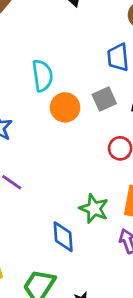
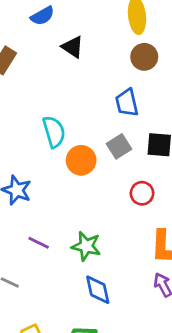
green star: (94, 209) -> (86, 246), moved

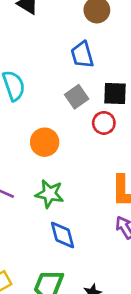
orange circle: (81, 160) -> (45, 142), moved
red circle: (142, 193) -> (104, 123), moved

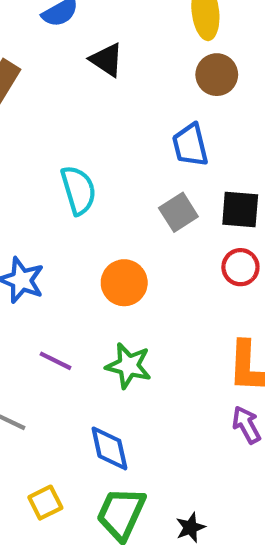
red circle: (104, 123) -> (240, 267), moved
blue diamond: (63, 235) -> (109, 448), moved

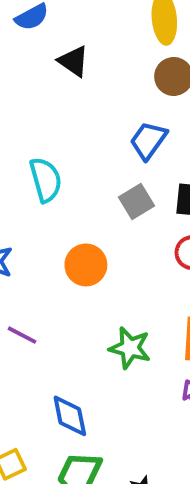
blue trapezoid: (190, 145) -> (148, 140), turned 48
green star: (129, 366) -> (130, 348), moved

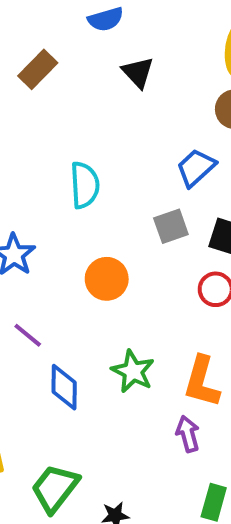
blue diamond: (70, 416) -> (64, 387), moved

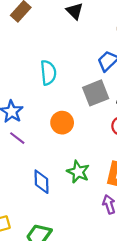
gray square: (171, 226) -> (96, 93), size x1.4
purple line: (28, 335) -> (17, 138), moved

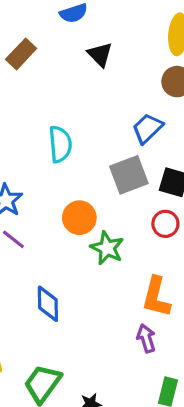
green star: (78, 172) -> (107, 248), moved

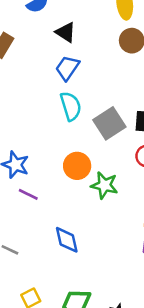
blue trapezoid: (147, 128) -> (67, 68), moved
cyan semicircle: (60, 144) -> (71, 106), moved

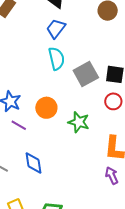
orange circle: (77, 166) -> (46, 108), moved
blue diamond: (67, 240) -> (33, 163), moved

